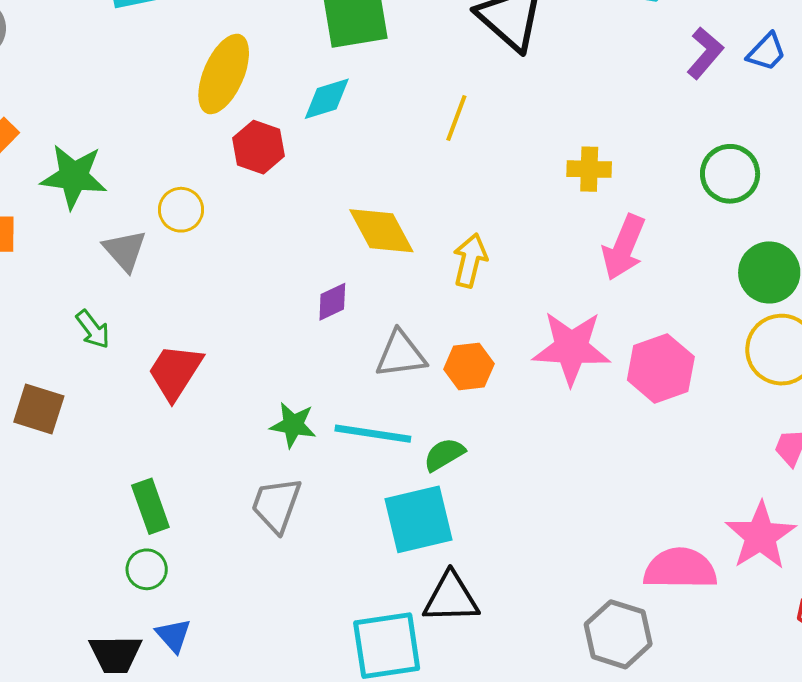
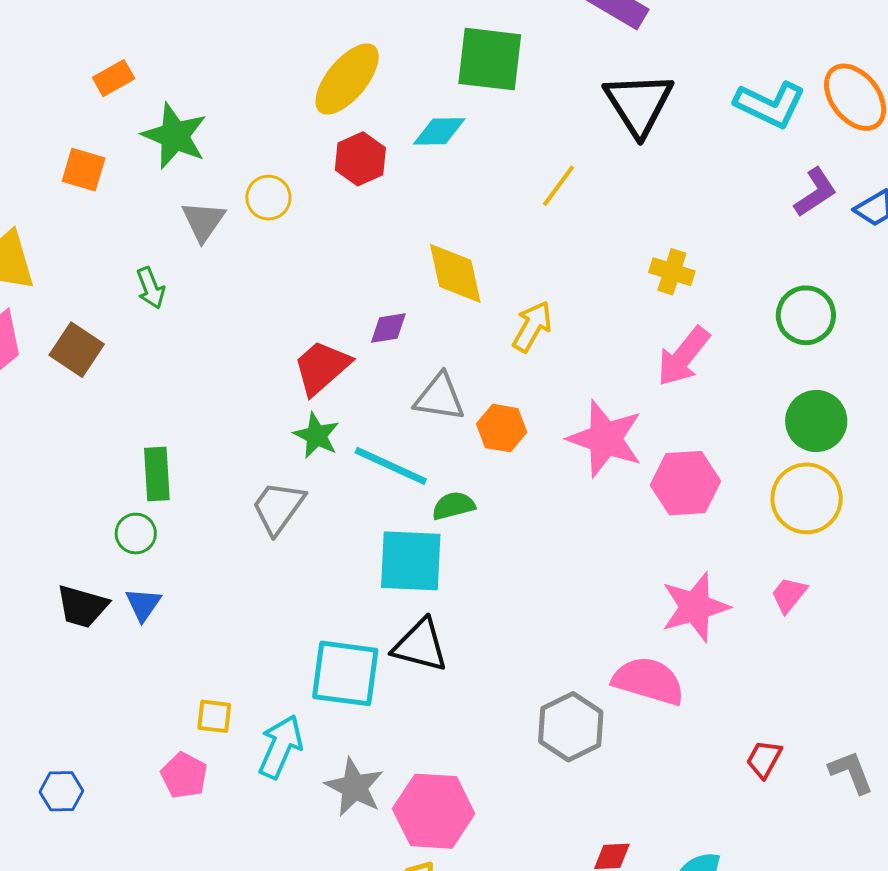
red trapezoid: (175, 372) -> (322, 367), moved
pink star: (761, 536) -> (695, 607), moved

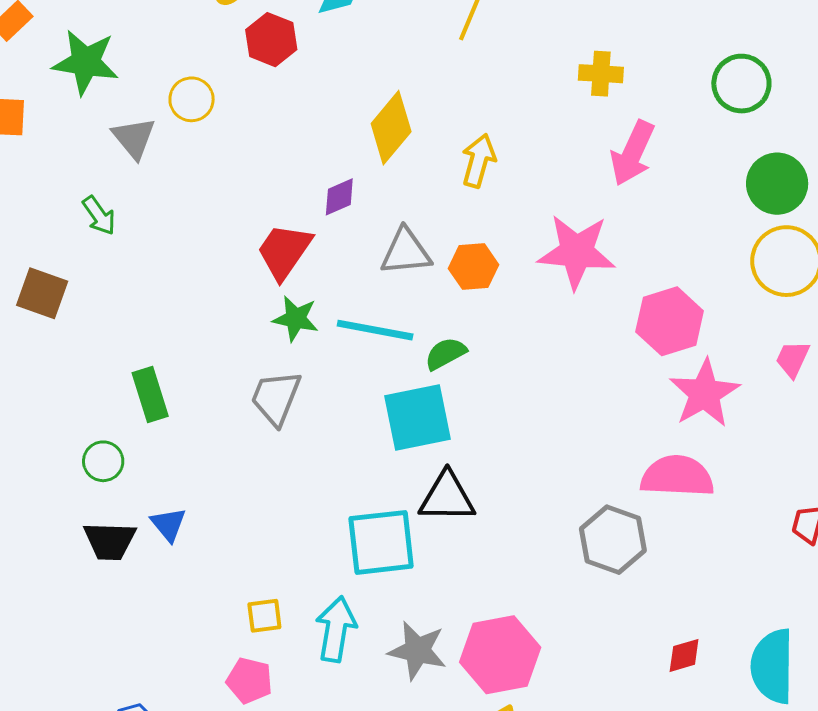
yellow diamond: (455, 273) -> (391, 128), turned 66
pink hexagon: (685, 483) -> (670, 321), moved
green circle: (136, 534) -> (103, 461), moved

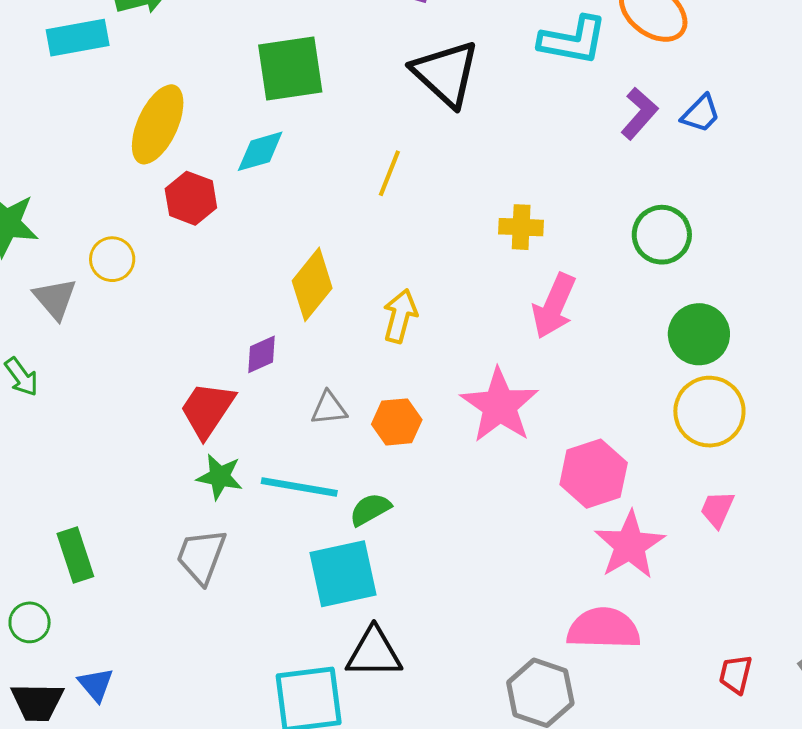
gray triangle: (406, 252) -> (329, 408), size x0.7
pink star: (577, 252) -> (500, 406), turned 30

